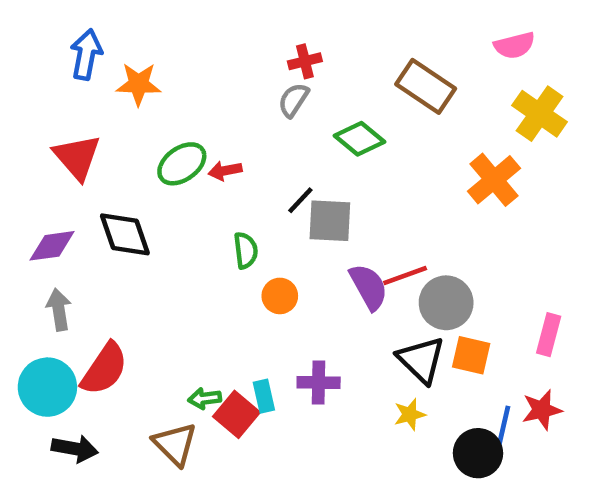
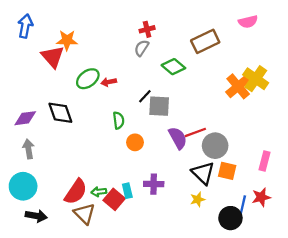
blue arrow: (86, 54) -> (25, 26), moved
brown rectangle: (426, 86) -> (205, 41), turned -60
yellow cross: (540, 114) -> (256, 79), moved
red triangle: (77, 157) -> (53, 57), moved
red semicircle: (104, 369) -> (76, 192), moved

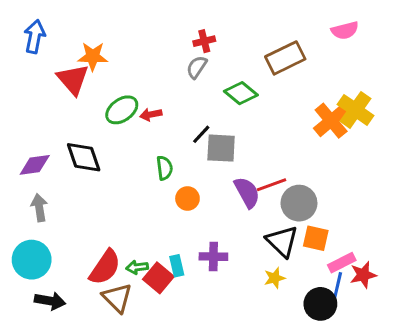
pink rectangle: (264, 161) -> (342, 263), moved, turned 48

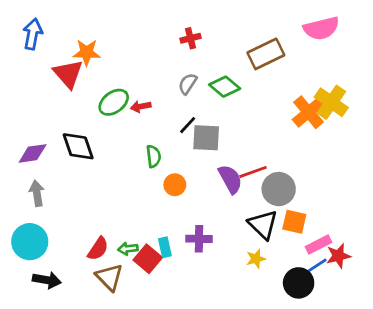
pink semicircle: (345, 30) -> (321, 28), size x1.4
gray semicircle: (197, 67) -> (188, 84), moved
red semicircle: (105, 267) -> (98, 249), size x0.7
blue line: (337, 287) -> (314, 267), turned 44

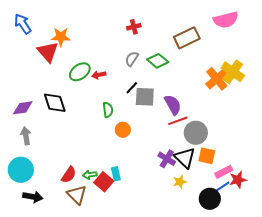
blue arrow: (33, 34) -> (23, 24), turned -45
purple semicircle: (230, 179) -> (173, 105), moved
purple cross: (199, 239) -> (167, 159), moved, turned 30

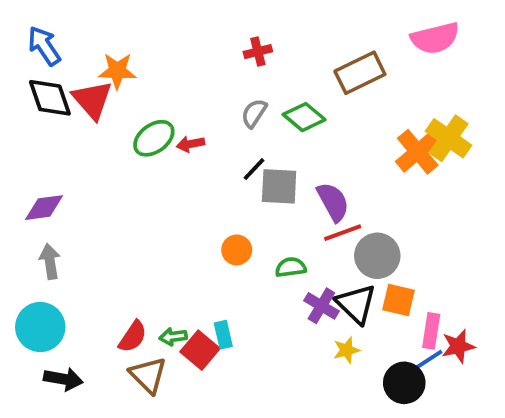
black diamond: (55, 103) -> (50, 98), moved
green semicircle: (108, 110) -> (291, 267), moved, turned -91
pink rectangle: (224, 172) -> (431, 331), turned -54

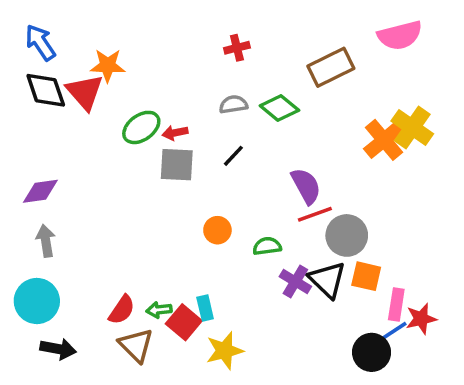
gray semicircle: (254, 113) -> (233, 104), turned 48
gray square: (279, 186) -> (177, 165), moved
yellow star: (346, 350) -> (225, 351), moved, size x1.5

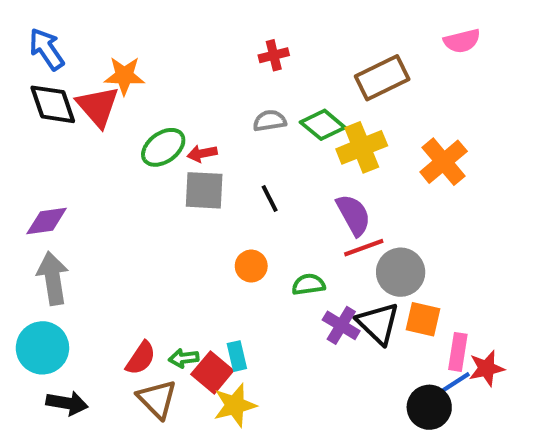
pink semicircle: (400, 35) -> (462, 41), size x0.7
yellow cross: (412, 127) -> (362, 147), moved, turned 33
black line: (233, 156) -> (270, 198), moved, turned -70
gray arrow: (46, 241) -> (53, 278), size x1.4
yellow star: (225, 351) -> (235, 405), moved

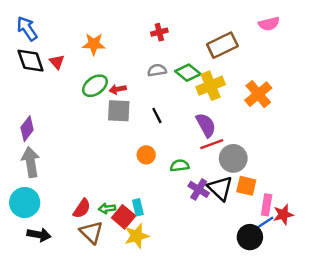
orange star: (124, 76) -> (94, 44), moved
red triangle: (98, 106) -> (57, 62), size x0.6
purple diamond: (47, 221) -> (27, 129), turned -45

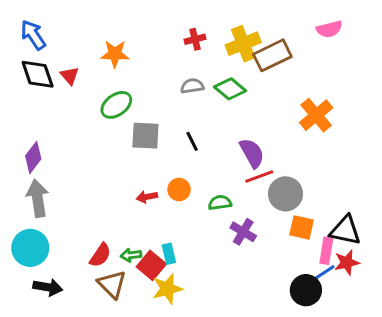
yellow cross: (211, 86) -> (243, 44), moved
red arrow: (118, 89) -> (147, 197), moved
black triangle: (220, 188) -> (345, 230), moved, turned -32

